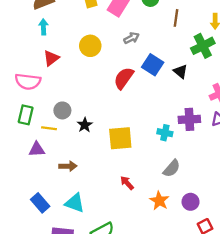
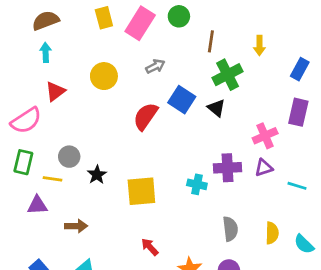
green cross: (203, 46) -> (228, 75), moved
pink semicircle: (28, 81) -> (26, 120), turned -40
gray semicircle: (172, 168) -> (230, 229), moved, turned -48

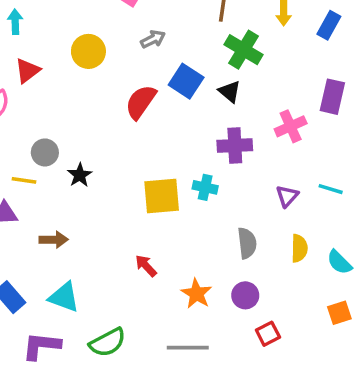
blue rectangle: (300, 69) -> (329, 25), moved
green cross: (228, 75) -> (244, 50), turned -32
purple cross: (228, 168) -> (235, 145), moved
purple triangle: (264, 168) -> (287, 196), moved, turned -30
yellow square: (141, 191) -> (162, 196), moved

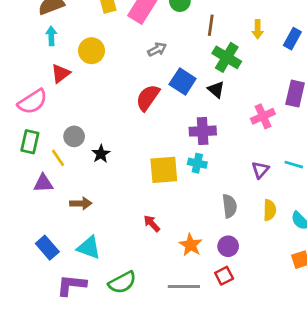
yellow circle: (88, 51) -> (91, 51), moved
purple cross: (235, 145) -> (203, 131), moved
yellow line: (24, 180) -> (58, 158), turned 48
red square: (268, 334) -> (224, 276), moved

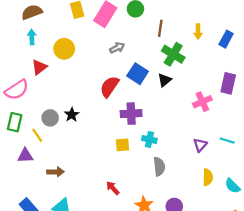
black triangle: (216, 90) -> (165, 80), turned 40
purple cross: (203, 131) -> (131, 114), moved
black star: (101, 154) -> (72, 115), moved
yellow square: (164, 170) -> (122, 145), size x0.6
gray semicircle: (229, 206) -> (159, 166), moved

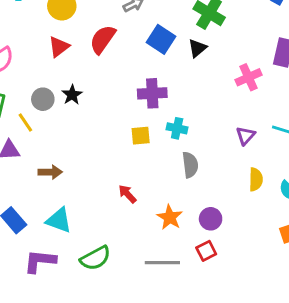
red triangle: (39, 67) -> (59, 47), moved
red semicircle: (110, 87) -> (103, 39), moved

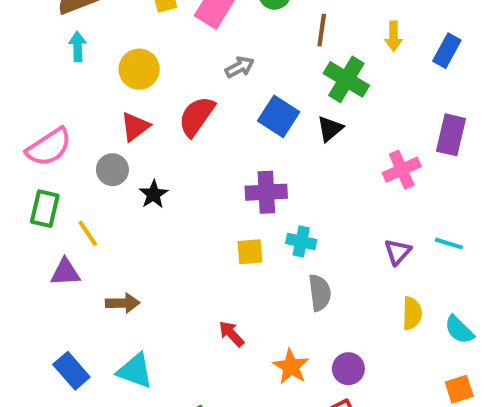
gray circle: (43, 99) -> (112, 170), moved

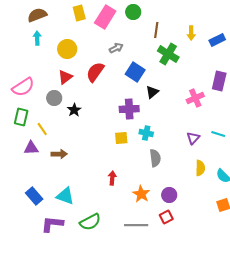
blue rectangle: (447, 51) -> (217, 40), turned 35
black triangle: (330, 129) -> (152, 92), moved
brown arrow: (123, 303) -> (59, 154), moved
red arrow: (231, 334) -> (112, 178), turned 48

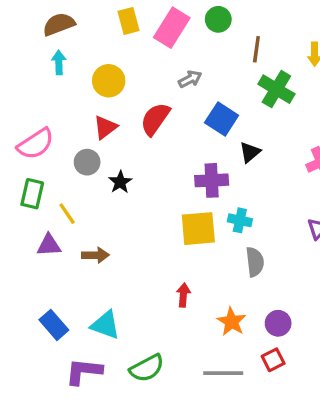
yellow square: (121, 138) -> (198, 229), size x1.6

